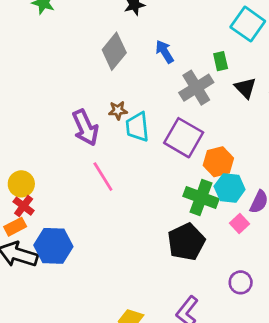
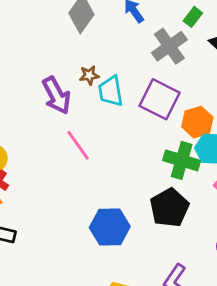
green rectangle: (221, 61) -> (193, 17), turned 54
blue hexagon: (53, 246) -> (110, 227), moved

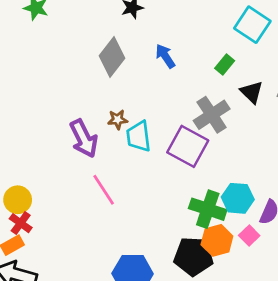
gray cross: (169, 46) -> (212, 115), moved
orange hexagon: (197, 122) -> (217, 240), moved
black pentagon: (169, 208) -> (194, 256), turned 30

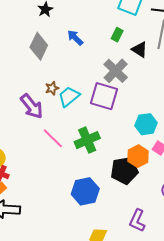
cyan trapezoid: (139, 136) -> (69, 97), turned 70
green cross: (208, 209) -> (87, 140), moved, turned -30

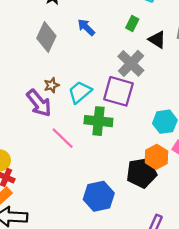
brown star: (52, 88) -> (51, 85), moved
green cross: (87, 140) -> (98, 121), moved, turned 30

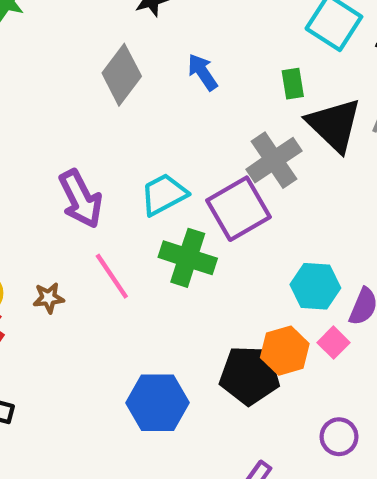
green rectangle: (132, 23) -> (293, 84), turned -48
black triangle: (157, 40) -> (334, 125), size x1.6
brown star: (51, 85) -> (49, 298), moved
purple square: (118, 91) -> (238, 209), turned 32

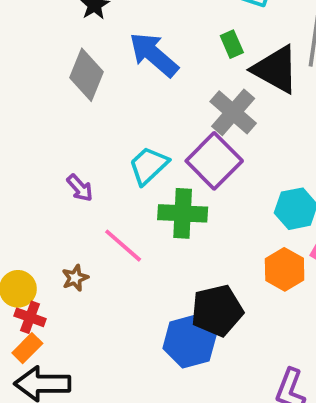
blue arrow: (203, 72) -> (154, 55), size x1.6
purple arrow: (81, 199) -> (80, 188), size x0.6
black pentagon: (250, 375) -> (217, 310), moved

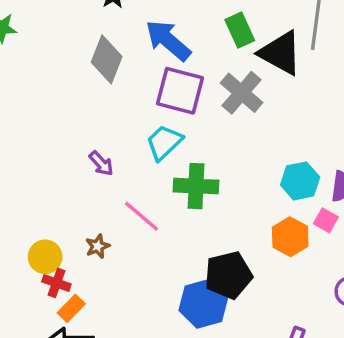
green rectangle: (232, 44) -> (240, 30), size x1.4
purple square: (214, 161) -> (180, 91), moved, turned -30
orange rectangle: (27, 348) -> (71, 308), moved

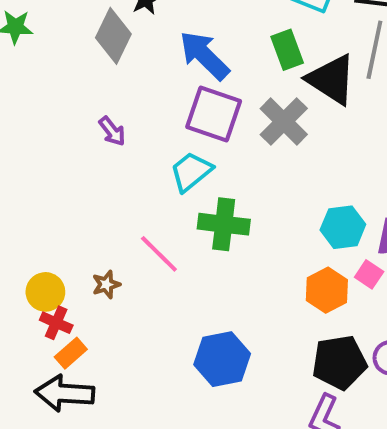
gray diamond: (107, 59) -> (113, 36), moved
purple arrow: (101, 163) -> (112, 131), moved
black pentagon: (228, 275) -> (339, 362), moved

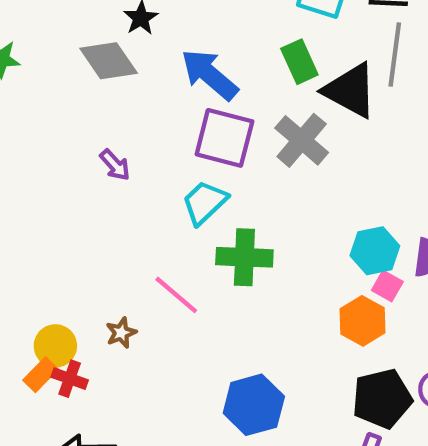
gray diamond: (113, 36) -> (109, 61), turned -56
pink square: (369, 274) -> (387, 286), moved
orange rectangle: (71, 353) -> (40, 375), moved

